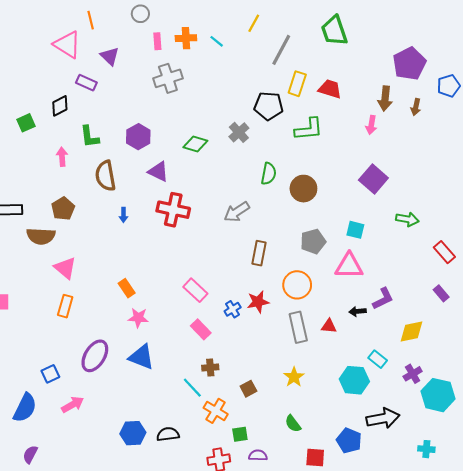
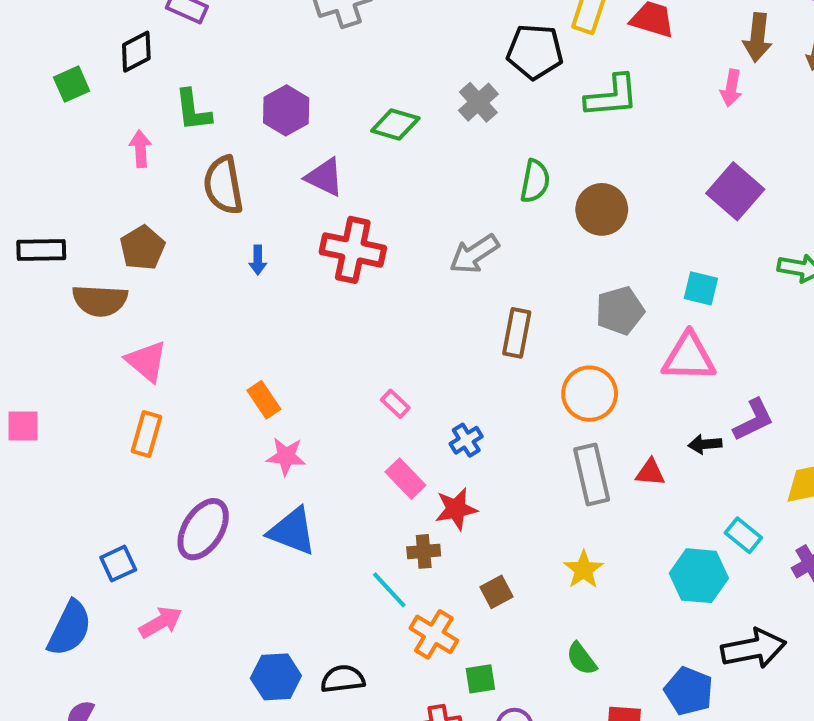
pink rectangle: (195, 290) -> (395, 404), size x0.6
red star: (258, 302) -> (456, 509), moved

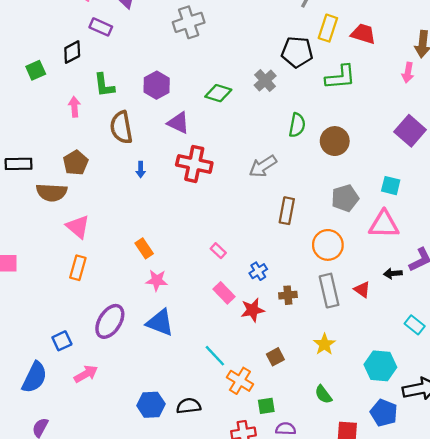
red triangle: (650, 473) -> (362, 289), turned 30
brown cross: (424, 551) -> (288, 295), moved
cyan hexagon: (699, 576) -> (380, 366), moved

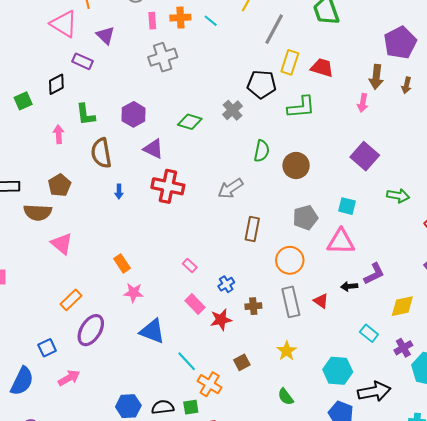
orange rectangle: (78, 268) -> (71, 300), moved, turned 30
blue triangle: (160, 323) -> (152, 331), moved
green square: (266, 406) -> (191, 407), moved

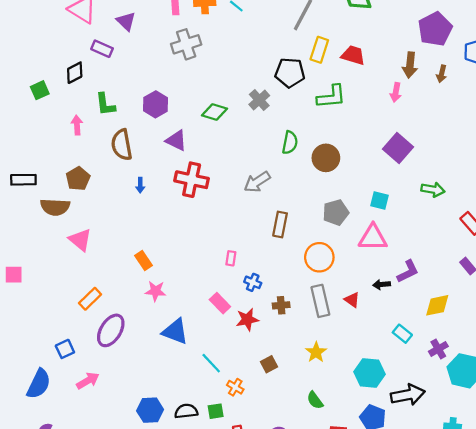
pink rectangle: (190, 265) -> (231, 258), moved, turned 56
blue cross: (226, 284) -> (253, 282), turned -35
orange cross: (210, 384) -> (235, 387), size x0.7

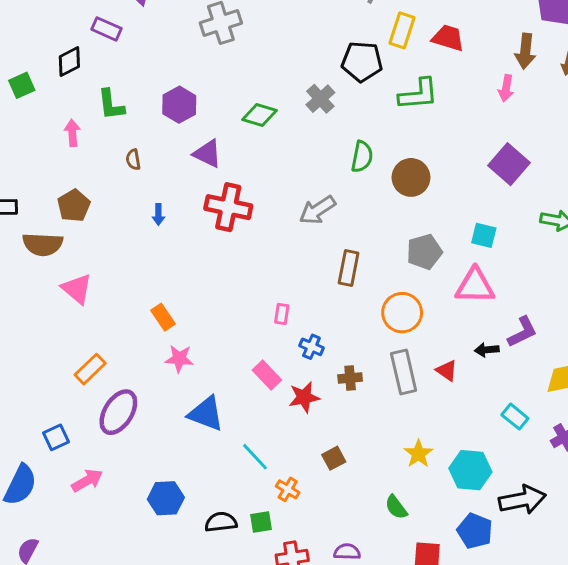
brown semicircle: (122, 145) -> (133, 160), size x0.5
yellow star: (316, 352) -> (418, 454), moved
blue hexagon: (150, 410) -> (166, 498), moved

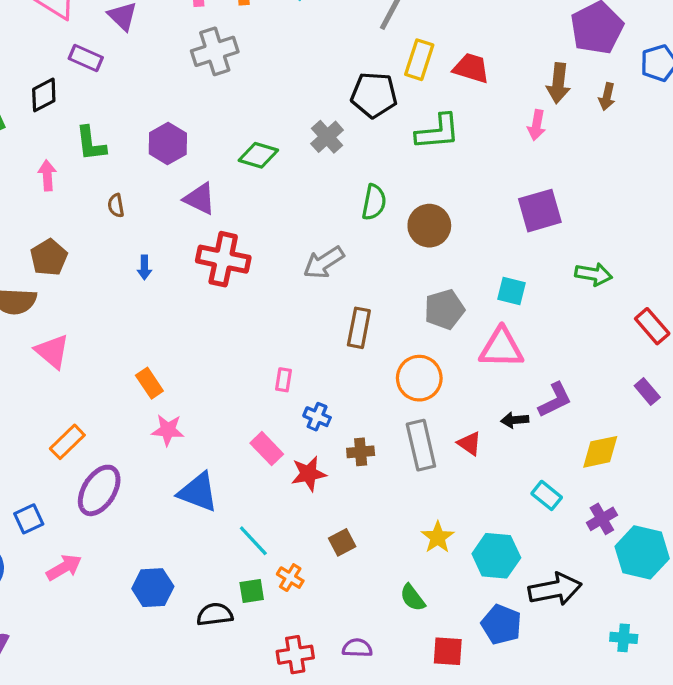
purple square: (509, 164) -> (540, 211), turned 33
green square: (261, 522) -> (252, 591), moved

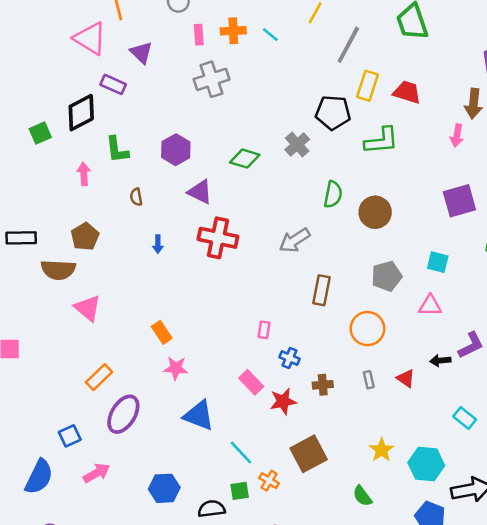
black diamond: (44, 95) -> (81, 113), size x1.4
pink triangle: (501, 348) -> (430, 306), size x0.7
gray rectangle: (421, 445) -> (369, 380), size x0.5
brown square: (342, 542) -> (309, 454), size x1.8

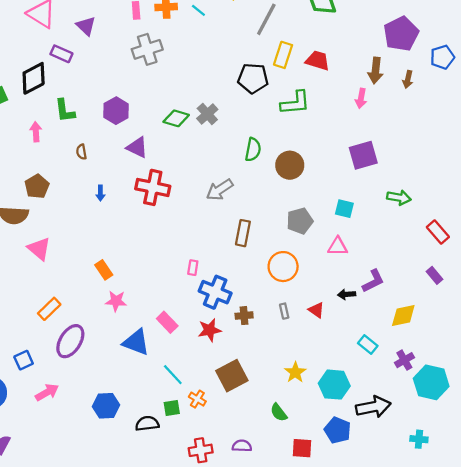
gray cross: (297, 145) -> (207, 114), moved
blue cross: (290, 358) -> (215, 292), size x1.8
pink rectangle: (251, 382) -> (167, 322), moved

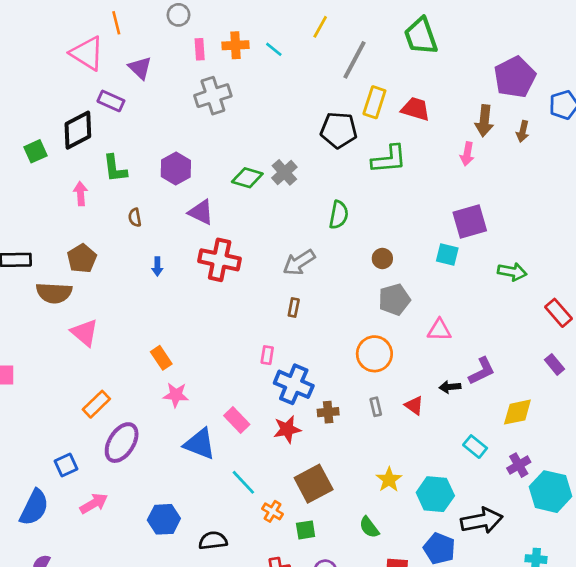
brown circle: (290, 165) -> (382, 259), moved, size x0.6
cyan square: (344, 209) -> (447, 255), moved
brown rectangle: (243, 233) -> (294, 307), moved, size x0.6
green square: (172, 408) -> (306, 530), moved

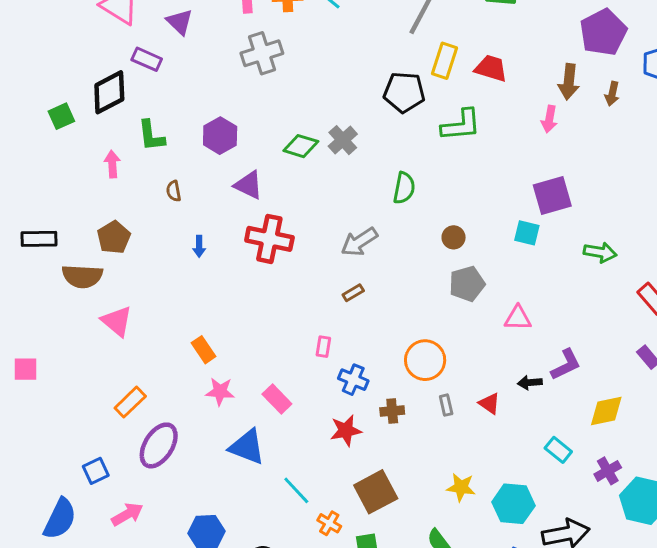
brown rectangle: (294, 307) -> (353, 293), turned 48
orange circle: (374, 354) -> (425, 360), moved
blue cross: (294, 384) -> (353, 380), size x0.7
pink rectangle: (237, 420) -> (277, 399), moved
yellow star: (389, 480) -> (461, 487), turned -30

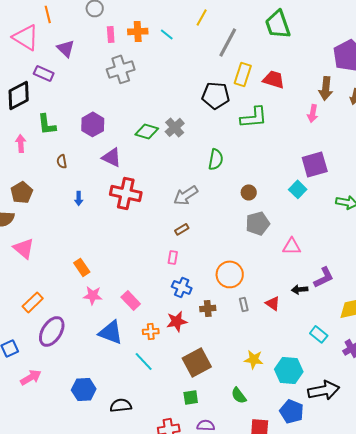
cyan square: (527, 233) -> (298, 189), turned 30
pink rectangle: (323, 347) -> (173, 257), moved
orange cross: (329, 523) -> (151, 331), moved, turned -35

